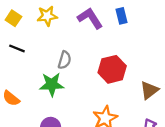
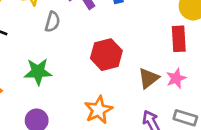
gray semicircle: (65, 60) -> (52, 22), moved

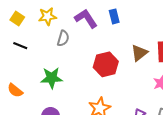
brown triangle: (148, 78) -> (139, 53), moved

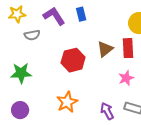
gray semicircle: (63, 38) -> (32, 35), turned 63

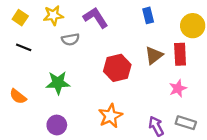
blue rectangle: (81, 14) -> (148, 15), moved

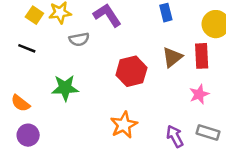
yellow square: (20, 18) -> (34, 15), moved
purple circle: (57, 125) -> (28, 135), moved

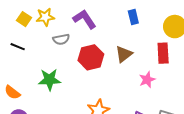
brown triangle: (172, 57) -> (124, 54), moved
red hexagon: (131, 71) -> (91, 57), moved
pink star: (199, 94) -> (147, 80), moved

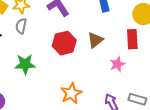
gray semicircle: (61, 39) -> (21, 26), moved, turned 112

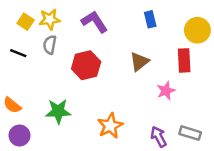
red hexagon: (64, 43) -> (86, 65), moved
green star: (25, 64) -> (58, 111), moved

